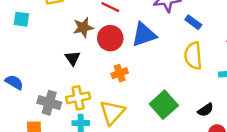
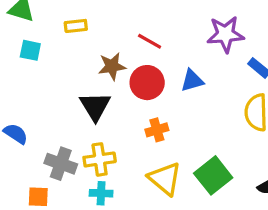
blue triangle: (144, 35) -> (192, 81), size x0.7
black triangle: (72, 58) -> (95, 106), size x1.5
yellow triangle: (112, 112) -> (165, 179), moved, turned -36

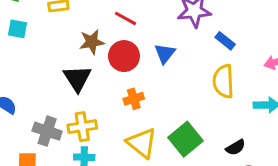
blue triangle: (192, 81) -> (165, 53), turned -35

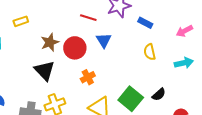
red line: (126, 18) -> (88, 18), moved
yellow semicircle: (223, 81) -> (150, 52), size x0.7
black semicircle: (236, 147) -> (159, 94), moved

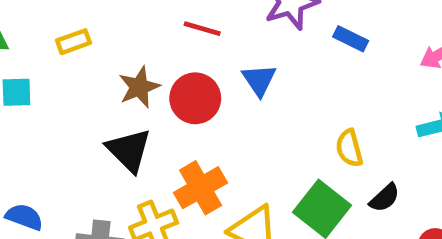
red line: (88, 18) -> (202, 29), moved
yellow semicircle: (150, 52) -> (349, 148), moved
orange cross: (88, 77) -> (201, 188), moved, size x1.5

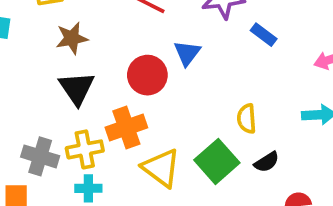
brown star: (139, 87) -> (72, 38), moved
red circle: (195, 98) -> (147, 75), moved

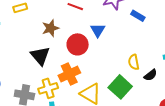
brown star: (72, 38) -> (50, 28), moved
black semicircle: (267, 162) -> (151, 75), moved

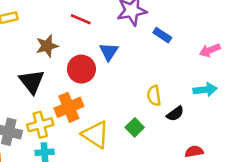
green square: (120, 87) -> (135, 127), size x0.6

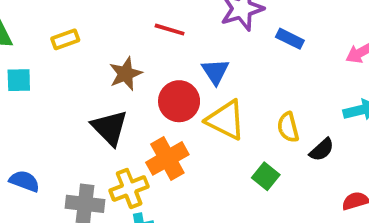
yellow triangle: (95, 134) -> (226, 120), moved

